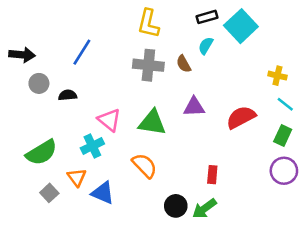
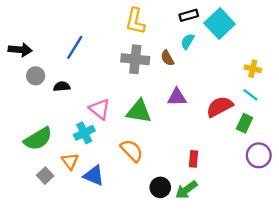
cyan line: (285, 104) -> (250, 95), moved
green rectangle: (283, 136) -> (245, 123), moved

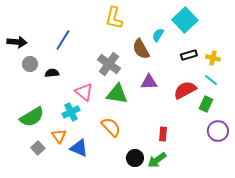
black rectangle: (189, 15) -> (189, 55), moved
brown semicircle: (167, 58) -> (141, 49), size x1.5
gray cross: (135, 59) -> (109, 64), moved, turned 30

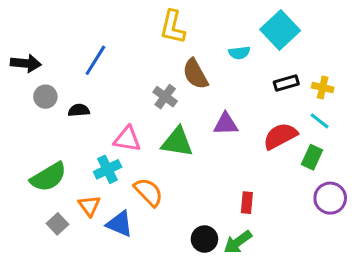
cyan semicircle: (158, 35) -> (239, 53), turned -128
brown semicircle: (141, 49) -> (195, 74), moved
gray cross: (109, 64) -> (165, 97), size x0.7
pink triangle: (84, 92) -> (127, 139), turned -30
orange semicircle: (111, 127) -> (148, 192), moved

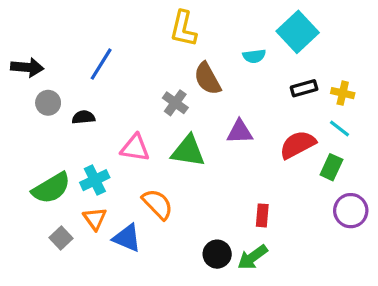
cyan cross: (108, 169) -> (95, 180), moved

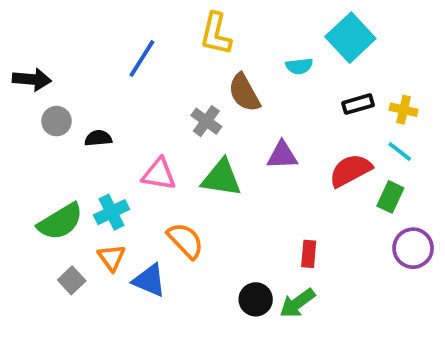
blue line: (101, 64) -> (142, 59), moved

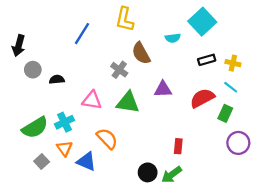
black arrow: (32, 79) -> (19, 46), turned 100

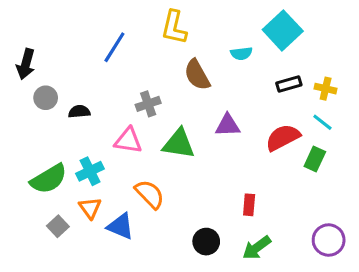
gray cross: (119, 70) -> (148, 104), moved, turned 35
purple circle: (238, 143) -> (329, 240), moved
green arrow: (172, 175) -> (257, 248), moved

